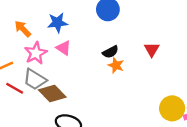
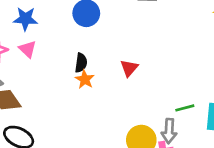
black semicircle: (110, 52) -> (81, 63), turned -63

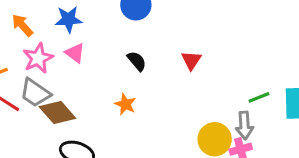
black semicircle: (81, 63) -> (137, 61), turned -42
orange star: (85, 79) -> (125, 104), moved

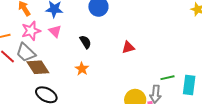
red triangle: (191, 60) -> (128, 47), turned 32
black semicircle: (137, 61) -> (85, 42), moved

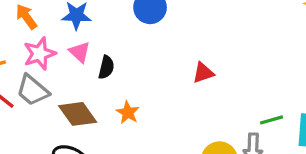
black semicircle: (85, 42) -> (106, 67), moved, turned 48
brown diamond: (38, 67) -> (78, 114), moved

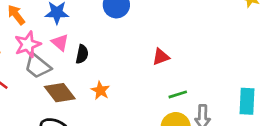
gray trapezoid: (33, 90) -> (38, 66), moved
green line: (271, 120) -> (178, 94), moved

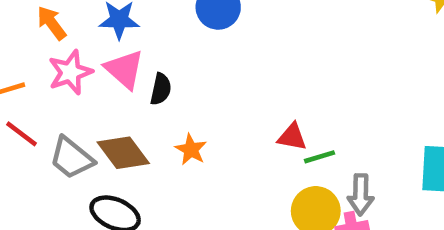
pink triangle: (60, 42) -> (124, 69), size x1.4
red triangle: (161, 57) -> (292, 137), moved, turned 30
gray trapezoid: (38, 66) -> (71, 158), moved

